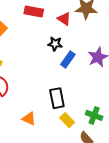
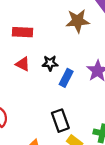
red triangle: (64, 19) -> (23, 64), moved

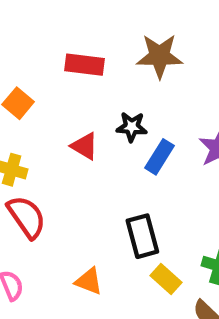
brown star: (78, 21) -> (160, 56), moved
red triangle: (23, 64) -> (84, 146), moved

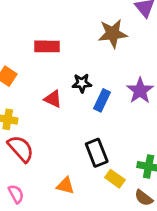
brown star: (160, 56) -> (113, 34), moved

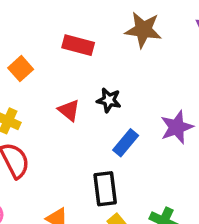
brown star: (113, 34) -> (143, 30), moved
blue rectangle: (102, 100) -> (126, 143), moved

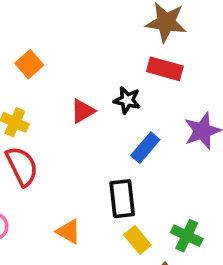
red rectangle: (78, 45) -> (165, 69), moved
red triangle: (69, 110) -> (83, 111), turned 50

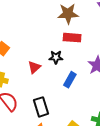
black rectangle: (122, 199) -> (41, 107), moved

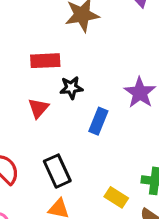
red rectangle: (72, 38) -> (45, 61), moved

